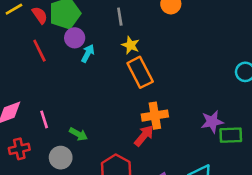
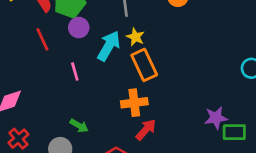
cyan arrow: (88, 53) -> (109, 46), moved, size x1.6
orange cross: (155, 116) -> (134, 103), moved
pink line: (44, 119) -> (75, 71), moved
red cross: (19, 149) -> (18, 139), turned -30

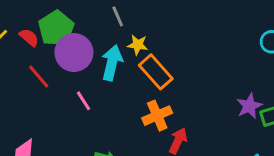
purple circle: (79, 28) -> (74, 53), size x1.6

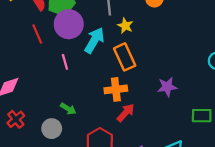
yellow star: (138, 45) -> (125, 26), moved
purple star: (249, 106) -> (167, 87), moved

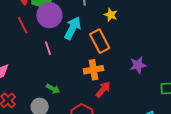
yellow star: (125, 26) -> (111, 15), moved

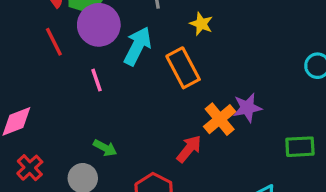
orange cross: (94, 70) -> (220, 119), moved, turned -30

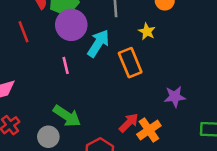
red line: (54, 42) -> (23, 32), moved
orange cross: (220, 119) -> (149, 130), moved
green arrow: (105, 148) -> (67, 116), size x1.6

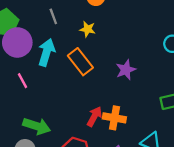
purple star: (175, 97) -> (126, 70), moved
orange cross: (149, 130) -> (114, 118), turned -30

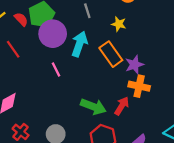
purple star: (126, 70) -> (134, 65), moved
orange cross: (114, 118) -> (139, 86), moved
green arrow: (37, 126) -> (93, 107), moved

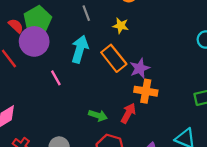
purple circle: (53, 34) -> (34, 41), moved
green arrow: (93, 107) -> (98, 115), size x0.7

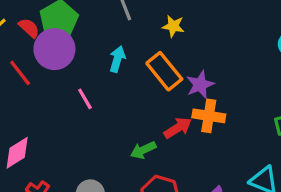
cyan arrow: (80, 49) -> (117, 59), size x0.7
red arrow: (128, 113) -> (178, 128), moved, turned 30
green arrow: (98, 115) -> (143, 150), turned 138

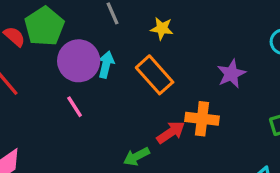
purple circle: (54, 49) -> (79, 61), moved
purple star: (200, 85) -> (231, 74), moved

